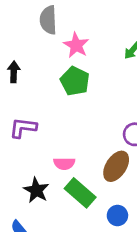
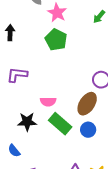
black star: (36, 190) -> (27, 122), turned -30
blue circle: (117, 216) -> (88, 130), moved

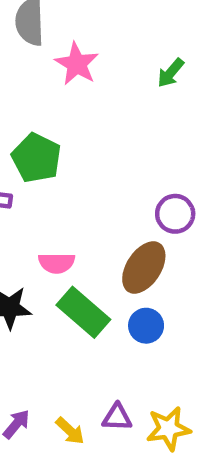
green pentagon: (56, 40) -> (36, 158), moved

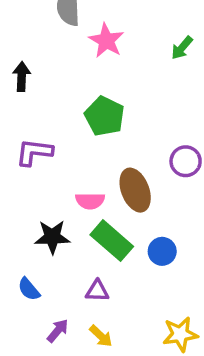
green pentagon: (36, 158) -> (105, 116), moved
brown ellipse: (144, 267) -> (135, 190), moved, turned -54
purple triangle: (117, 417) -> (97, 291), moved

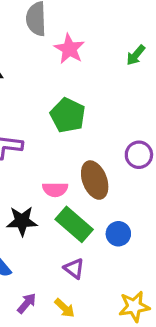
purple triangle: (97, 291) -> (74, 269), moved, turned 35

